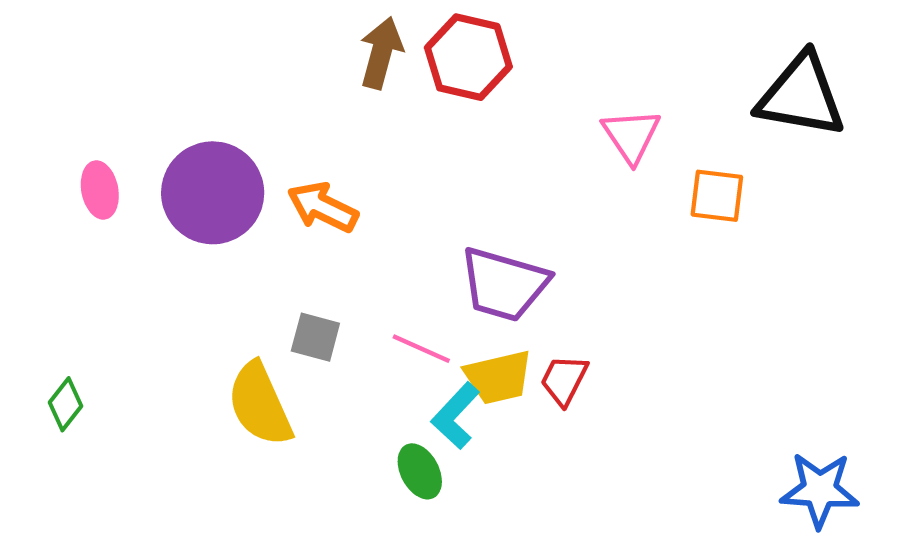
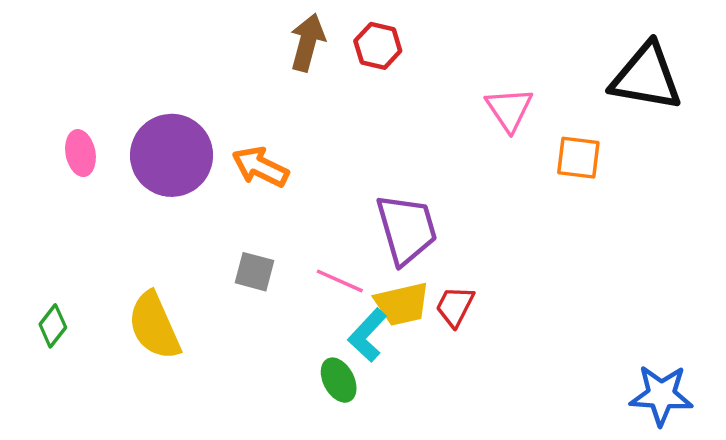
red hexagon: (468, 57) -> (378, 46), size x0.7
purple trapezoid: (504, 284) -> (407, 229), turned -122
yellow semicircle: (260, 404) -> (154, 326), moved

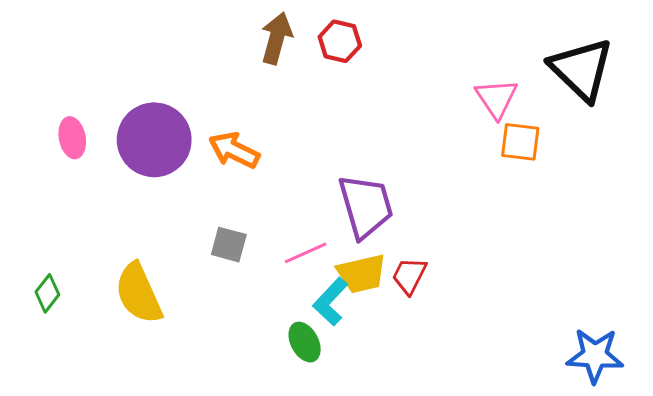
black triangle: (646, 77) -> (581, 69), turned 34
pink triangle: (509, 109) -> (496, 98), moved
pink line: (340, 281) -> (306, 253), turned -48

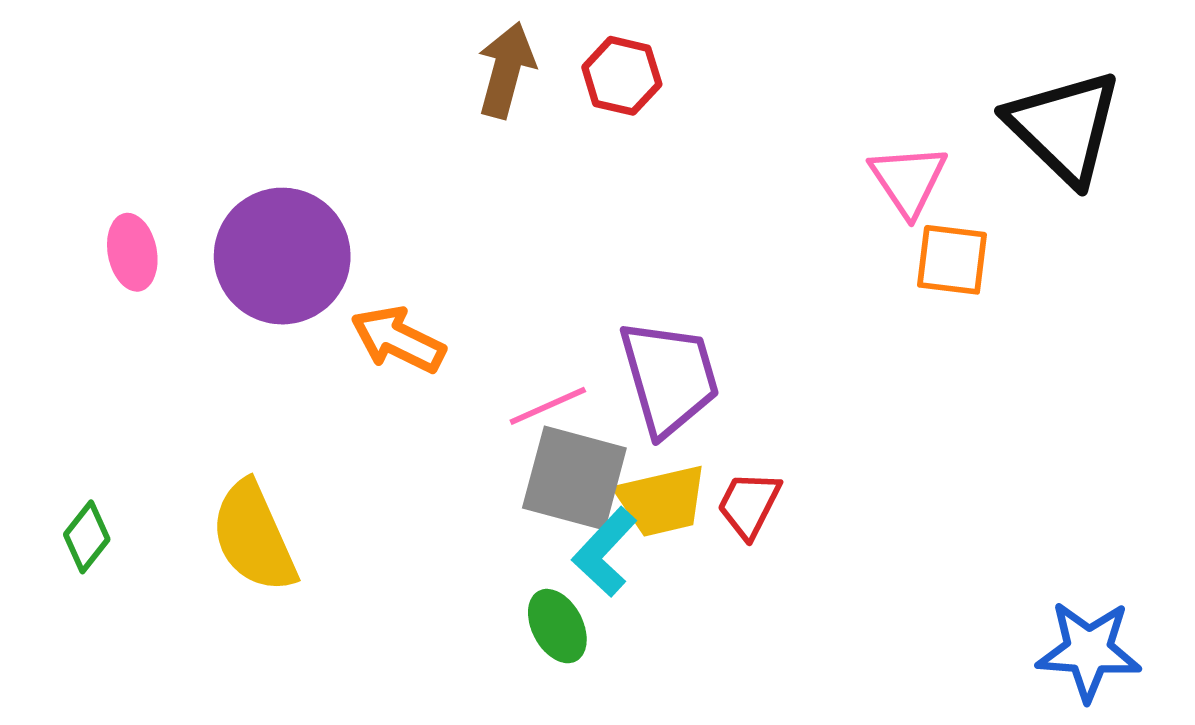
orange arrow: (234, 150) -> (398, 340), moved
gray square: (229, 245) -> (574, 478), moved, size x1.6
pink line: (306, 253) -> (548, 406), moved

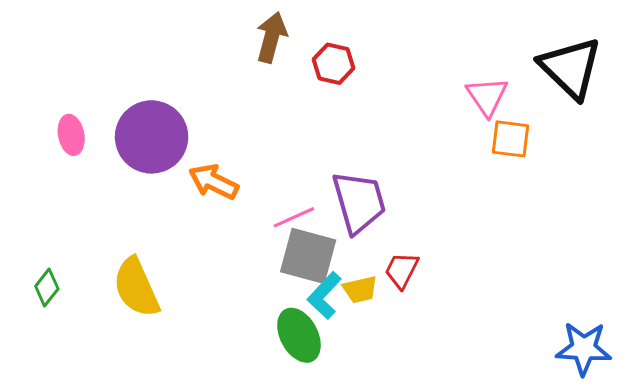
red hexagon: (622, 76) -> (334, 64), moved
yellow trapezoid: (662, 501) -> (360, 289), moved, size x0.7
green ellipse: (557, 626) -> (299, 335), size x1.4

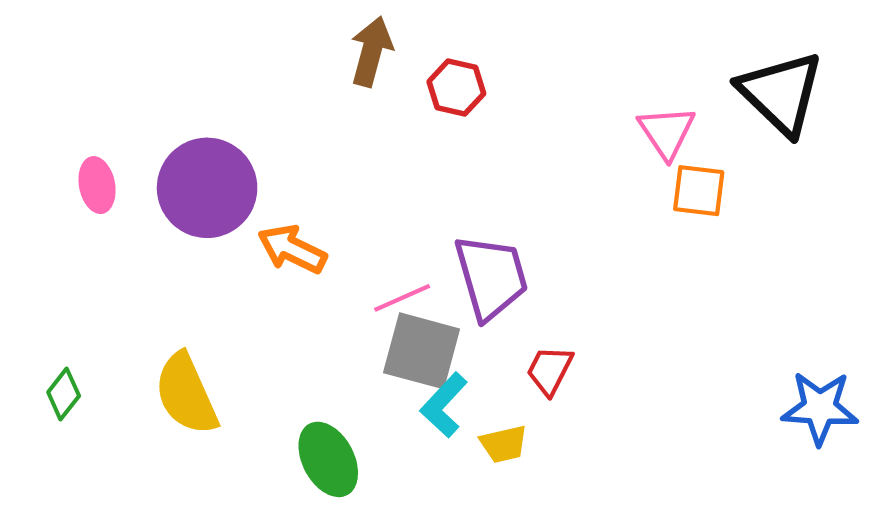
yellow trapezoid: (360, 289) -> (504, 444), moved
green ellipse: (299, 335) -> (328, 459), moved
blue star: (584, 348) -> (820, 408), moved

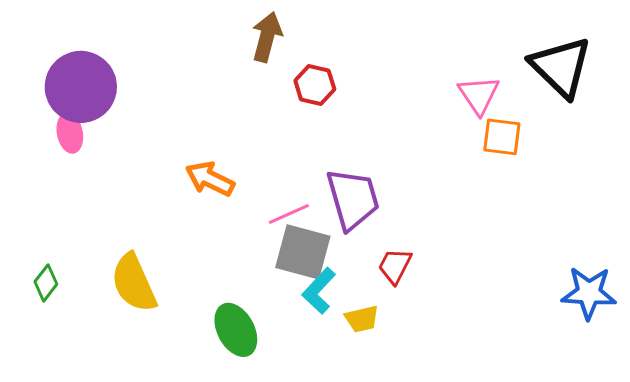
red hexagon: (456, 88) -> (315, 85), moved
purple circle: (207, 188) -> (81, 87), moved

